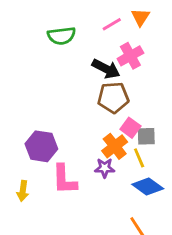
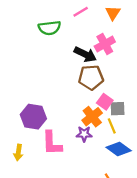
pink line: (112, 24) -> (81, 12), moved

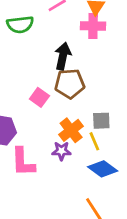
pink cross: (105, 44) -> (93, 26), moved, turned 30
black arrow: (85, 54) -> (63, 56), turned -105
pink square: (105, 102) -> (39, 97), moved

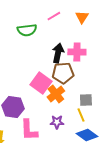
pink cross: (93, 26) -> (77, 52), moved
pink square: (39, 97) -> (41, 83), size x1.5
orange cross: (71, 130) -> (56, 94), moved

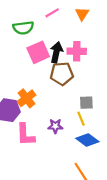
pink square: (41, 83) -> (38, 52), moved, turned 30
orange cross: (56, 94) -> (26, 98), moved

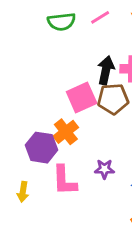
green semicircle: (23, 28) -> (62, 22), moved
pink square: (38, 52) -> (82, 97), moved

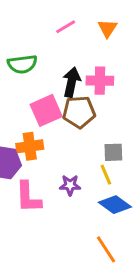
green semicircle: (62, 22) -> (22, 64), moved
orange cross: (66, 132) -> (30, 146), turned 30

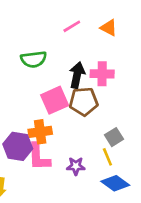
orange triangle: (107, 28) -> (109, 28), turned -36
gray square: (113, 152) -> (114, 137), turned -30
pink L-shape: (28, 197) -> (39, 157), moved

